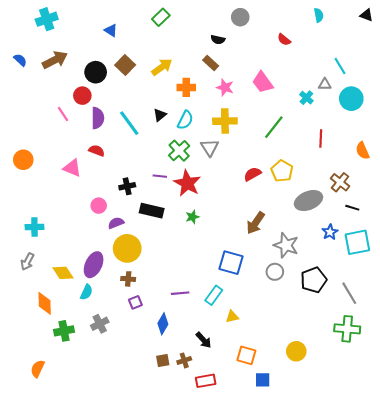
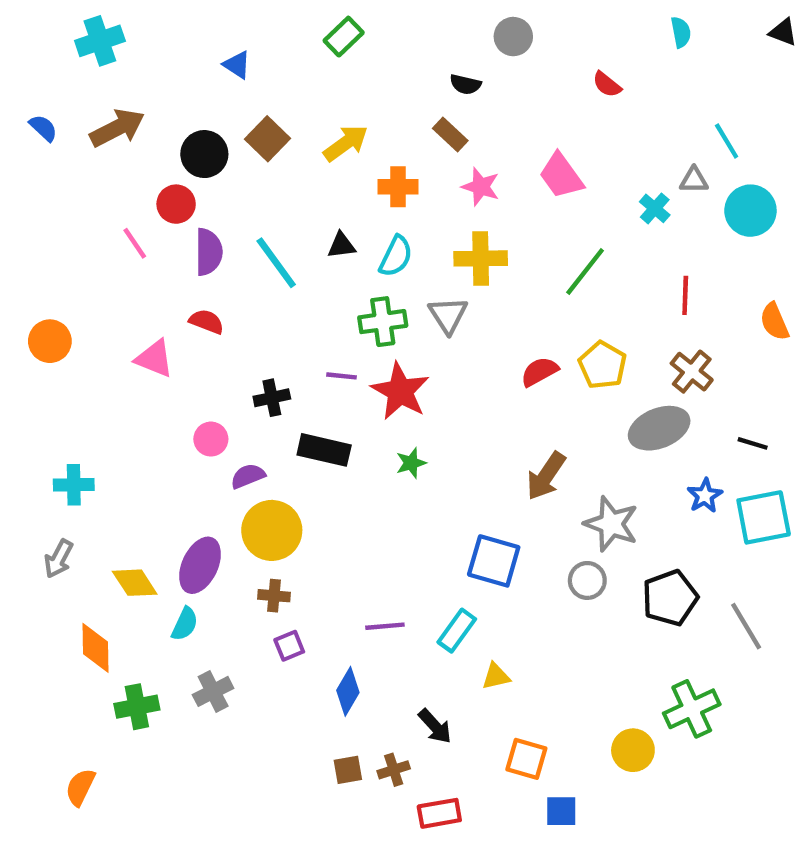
black triangle: (160, 115) -> (341, 245), turned 32
green cross: (179, 151) -> (383, 322), turned 35
brown cross: (340, 182) -> (692, 372), moved
green cross: (347, 329) -> (692, 709), moved, turned -30

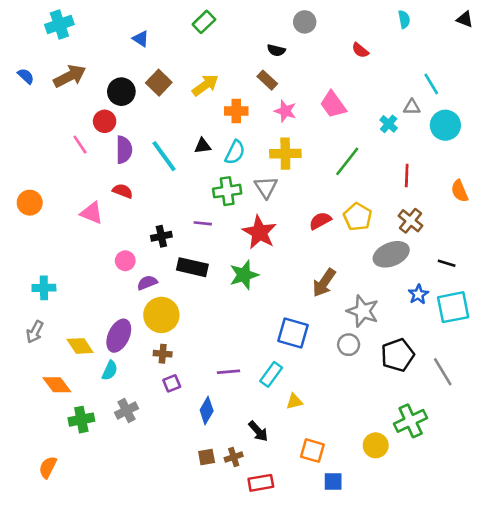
red star: (400, 391) -> (259, 232), moved
green star: (411, 463) -> (244, 275), size x1.6
orange diamond: (96, 648) -> (57, 385), turned -36

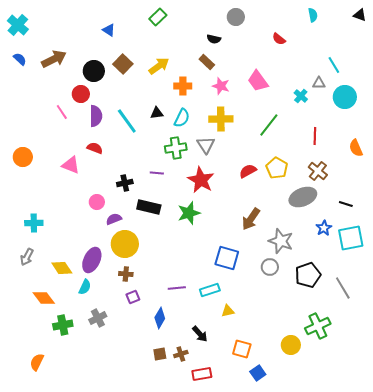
cyan cross: (59, 24) -> (18, 25), moved, turned -30
cyan rectangle: (271, 374) -> (210, 290), turned 36
blue square: (333, 482) -> (258, 373), turned -35

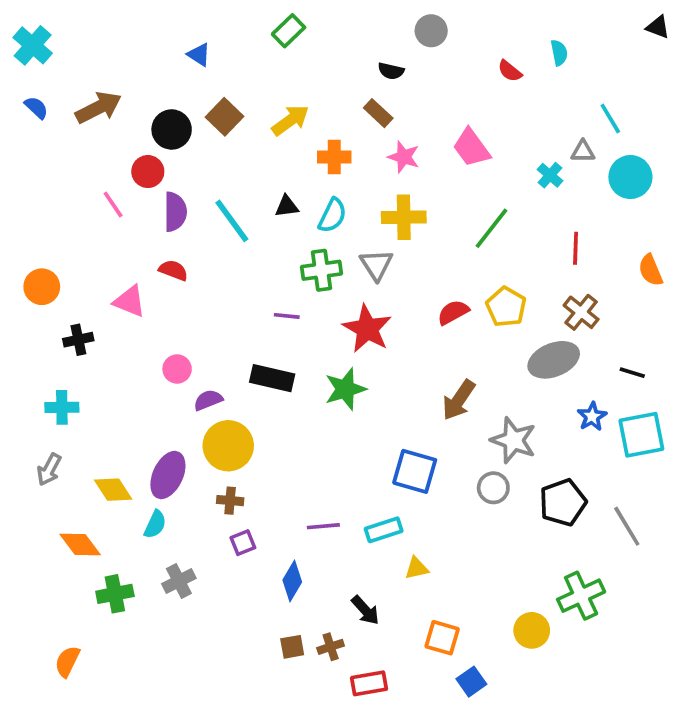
cyan semicircle: (313, 15) -> (559, 53), moved
black cross: (125, 183) -> (78, 340), moved

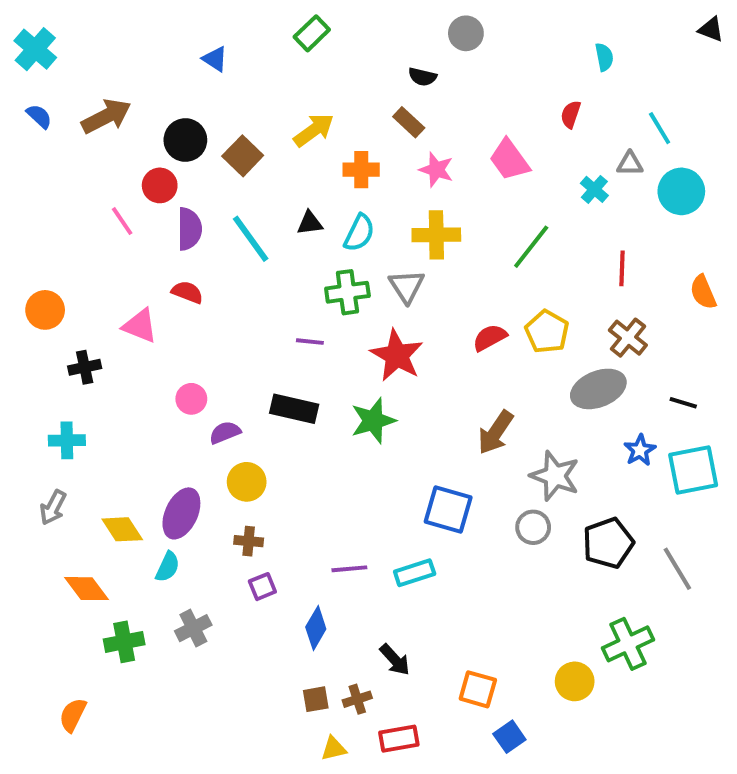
red semicircle: (510, 71) -> (571, 114), moved, turned 70
brown square: (225, 117) -> (243, 156), moved
yellow circle: (228, 446) -> (247, 482), size x0.7
yellow triangle: (417, 568) -> (334, 749), moved

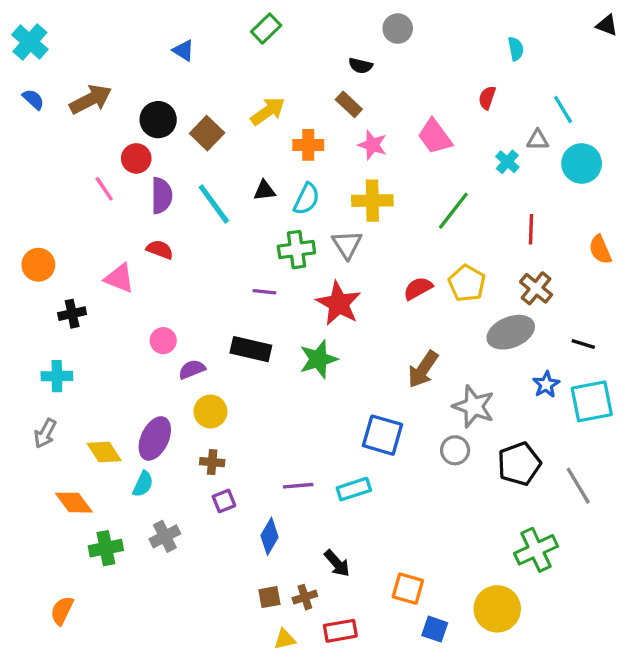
yellow circle: (575, 681) -> (497, 609), moved, size x1.4
blue square: (509, 737) -> (435, 629), turned -36

